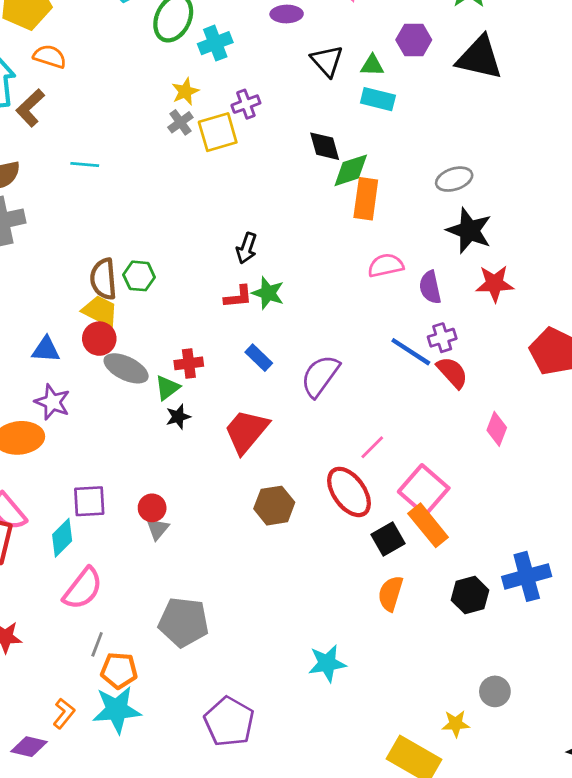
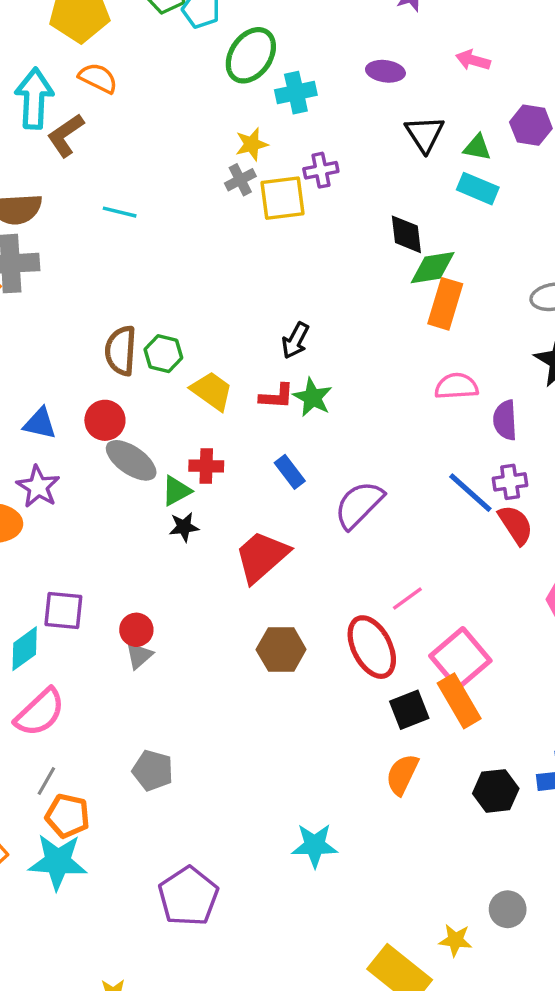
yellow trapezoid: (100, 311) -> (212, 391), moved
gray pentagon: (184, 622) -> (153, 770), size x0.7

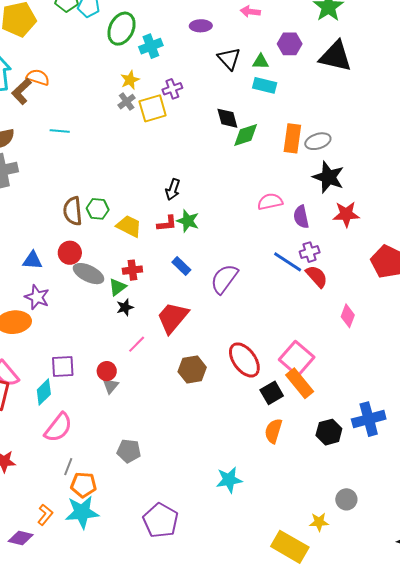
orange semicircle: (98, 78) -> (38, 77), moved
orange rectangle: (445, 304) -> (292, 138), moved
pink line: (407, 599) -> (137, 344), moved

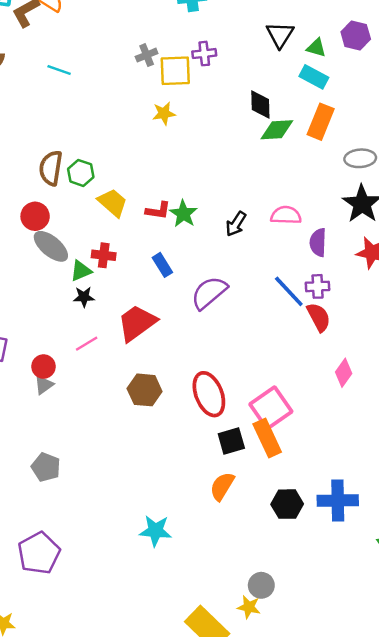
yellow star: (130, 80) -> (164, 113), moved
orange rectangle: (292, 138) -> (321, 122), moved
black arrow: (173, 190) -> (236, 224), moved
gray circle: (346, 499) -> (261, 585), moved
purple pentagon: (161, 521) -> (39, 553), moved

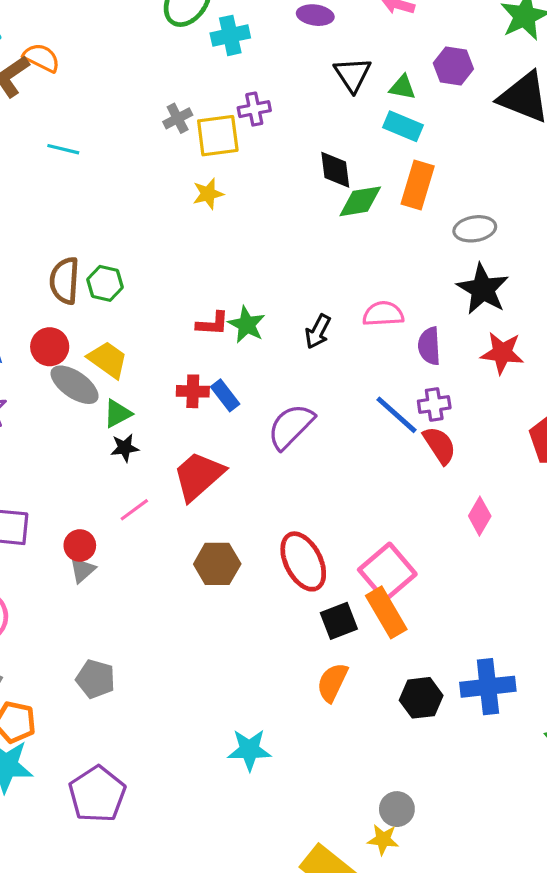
yellow trapezoid: (113, 203) -> (108, 360), moved
red cross: (104, 255) -> (193, 391), moved

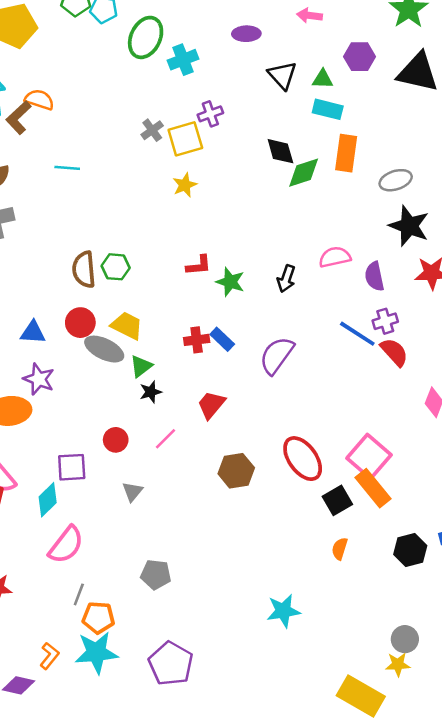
red L-shape: (213, 324) -> (199, 265), moved
red trapezoid: (199, 476) -> (211, 405), size x0.7
red circle: (80, 545) -> (116, 440), moved
orange semicircle: (332, 682) -> (340, 549), size x0.7

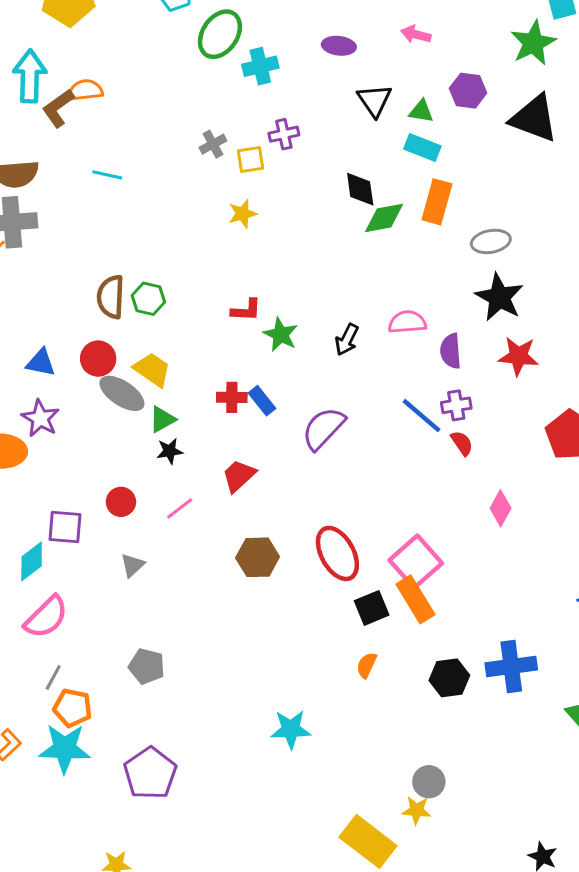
orange semicircle: (39, 100) -> (85, 90), turned -32
yellow square: (185, 139) -> (251, 160), size x0.7
red semicircle: (394, 352) -> (462, 443), size x0.7

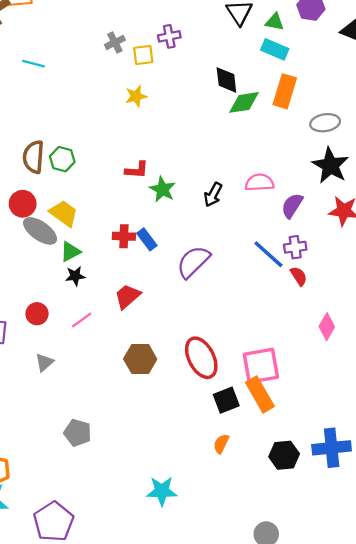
purple semicircle: (451, 351) -> (292, 206), turned 35
pink square: (416, 562) -> (261, 366), turned 30
gray pentagon: (147, 666) -> (78, 433), moved

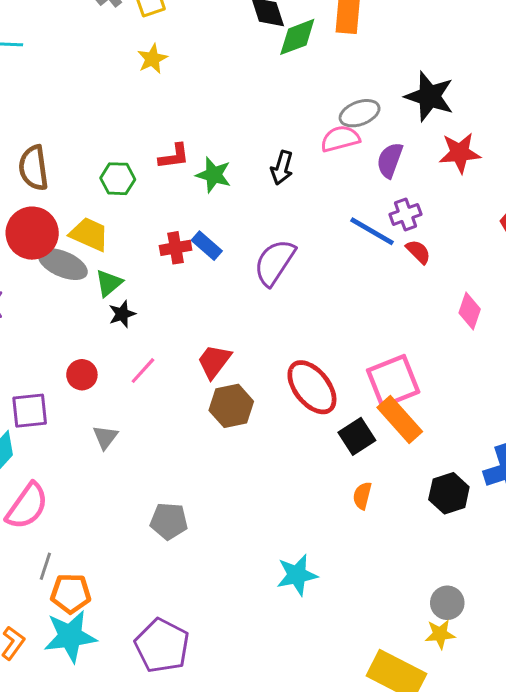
gray ellipse: (325, 123) -> (360, 113), moved
green hexagon: (62, 159) -> (118, 179), moved
red circle: (23, 204) -> (32, 233), size x1.4
red trapezoid: (127, 296) -> (214, 361), moved

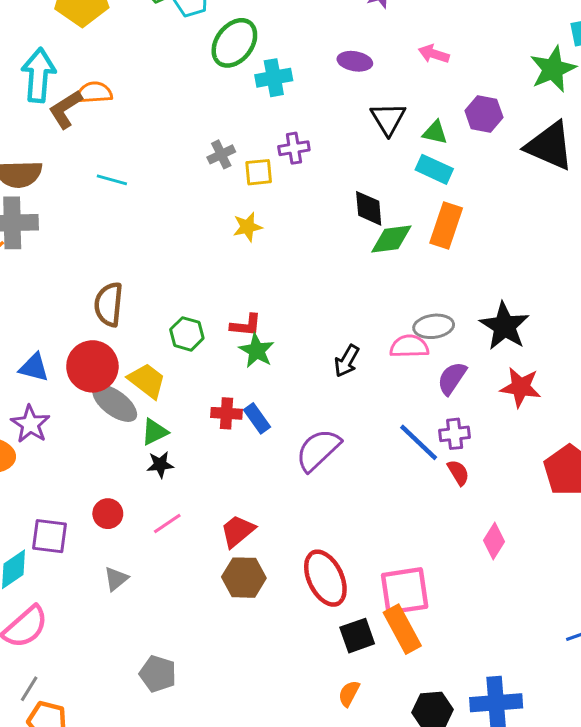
green star: (214, 175) -> (257, 351), moved

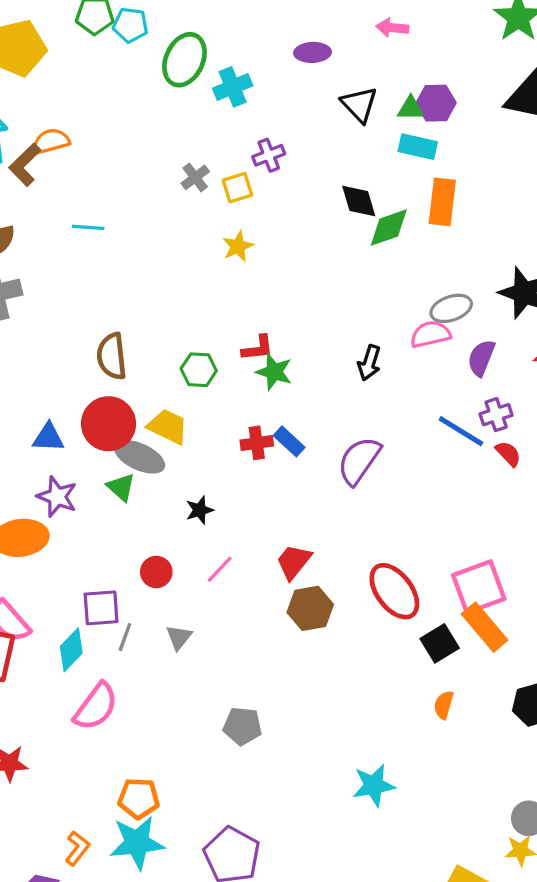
purple hexagon: (484, 114) -> (436, 103), moved
green triangle: (155, 432) -> (121, 487), moved, turned -40
gray line: (29, 689) -> (125, 637), moved

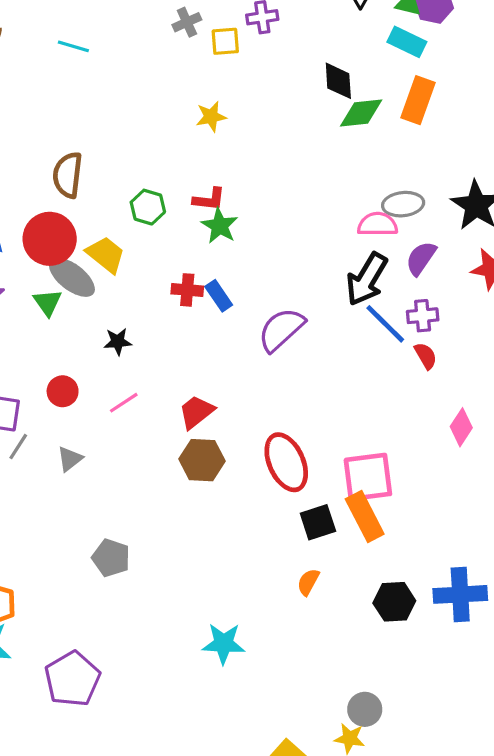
yellow star: (238, 246) -> (211, 117), moved
black arrow: (369, 363) -> (367, 279), moved, size x1.6

